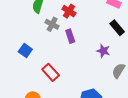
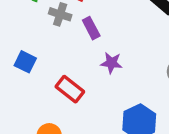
purple star: (103, 51) -> (112, 63), moved

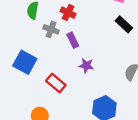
blue square: (25, 62) -> (25, 62), size x1.5

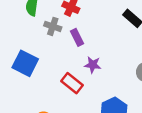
red rectangle: (56, 83) -> (72, 83), moved

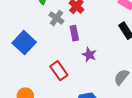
purple star: (93, 65) -> (89, 55), moved

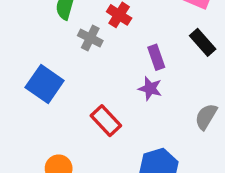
purple rectangle: (74, 33) -> (156, 57), moved

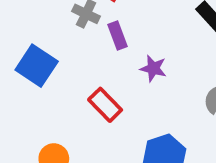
purple rectangle: (156, 57) -> (117, 35), moved

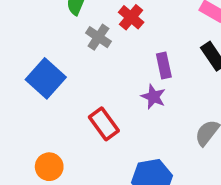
purple rectangle: (117, 35) -> (164, 65), moved

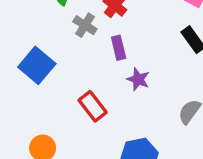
purple rectangle: (164, 65) -> (119, 48), moved

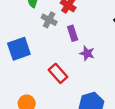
blue square: (37, 65) -> (19, 49), turned 35

